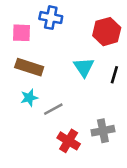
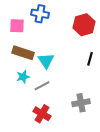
cyan triangle: (84, 67) -> (46, 61), moved
red cross: (69, 141) -> (42, 114), moved

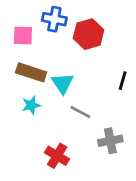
red hexagon: (84, 25) -> (89, 34), moved
gray line: (42, 86) -> (80, 112), moved, turned 56

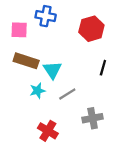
red hexagon: (89, 34) -> (91, 29), moved
cyan star: (31, 105) -> (37, 91), moved
gray line: (80, 112) -> (67, 94), turned -60

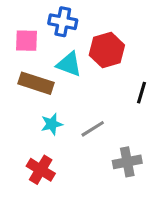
red hexagon: (91, 29) -> (107, 50), moved
cyan triangle: (52, 70) -> (69, 64), moved, turned -36
red cross: (48, 131) -> (41, 170), moved

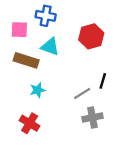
red hexagon: (107, 50) -> (91, 36), moved
black line: (141, 93) -> (103, 81), moved
gray line: (93, 129) -> (82, 94), moved

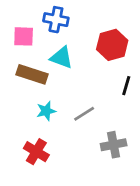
black line: (103, 81) -> (126, 86), moved
gray line: (82, 94) -> (84, 114), moved

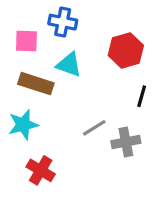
cyan star: (46, 111) -> (23, 125), moved, size x1.4
gray cross: (114, 145) -> (126, 142), moved

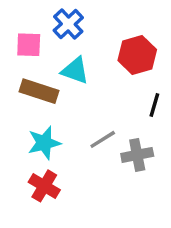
blue cross: (63, 22) -> (68, 24), turned 36
cyan star: (23, 125) -> (44, 143), moved

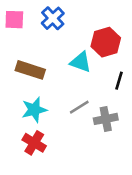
pink square: (29, 45) -> (14, 20), moved
cyan triangle: (75, 71) -> (81, 62), moved

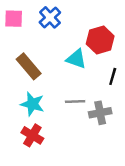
brown rectangle: (30, 70) -> (29, 66), turned 32
gray line: (79, 107) -> (75, 102), turned 30
cyan star: (34, 110) -> (32, 104), turned 30

